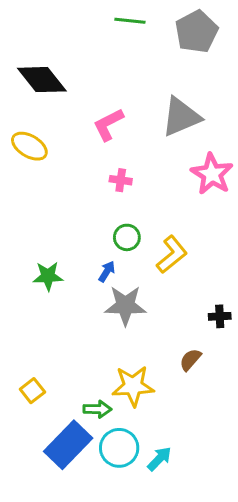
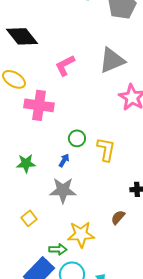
pink cross: (121, 180) -> (39, 105), moved, size x2.0
yellow L-shape: (172, 254) -> (106, 149), turned -40
gray star: (125, 306) -> (63, 190), moved
yellow square: (32, 391) -> (29, 218), moved

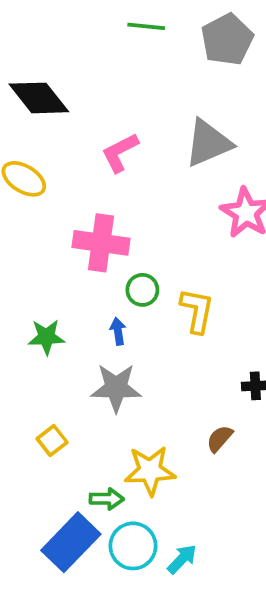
pink cross: (39, 105) -> (101, 243), moved
blue arrow: (64, 160) -> (118, 331), turned -40

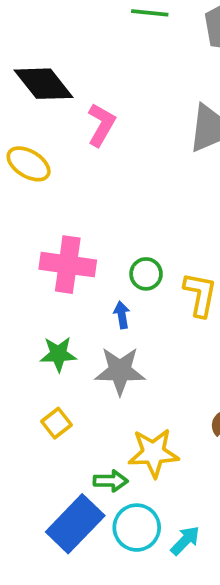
pink L-shape: (120, 152) -> (101, 125), moved, turned 147
pink cross: (101, 243) -> (68, 265), moved
green star: (46, 337) -> (58, 354), moved

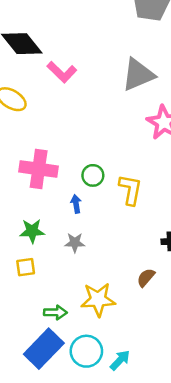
pink L-shape: (101, 125) -> (62, 72), turned 104
gray star: (120, 371) -> (75, 243), size x0.6
yellow square: (57, 423) -> (26, 267), moved, turned 30
green arrow: (111, 481) -> (55, 312), moved

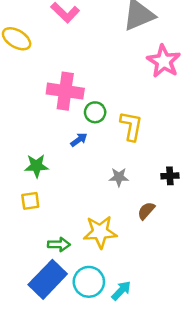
pink cross: (39, 169) -> (65, 91), moved
blue arrow: (76, 204) -> (79, 140), turned 63
gray star: (75, 243) -> (119, 177), moved

